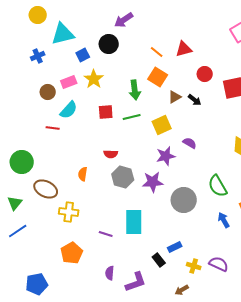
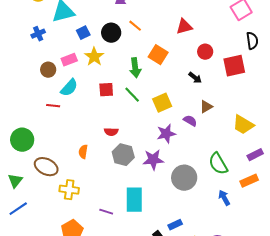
black circle: (109, 44) -> (111, 33), moved
orange line: (157, 52) -> (135, 26), moved
brown triangle: (175, 97) -> (206, 107), moved
green line: (132, 117) -> (132, 95), turned 60

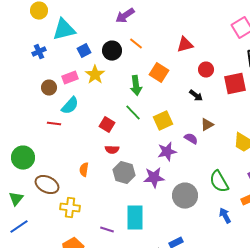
red square: (106, 90) -> (107, 125), moved, turned 35

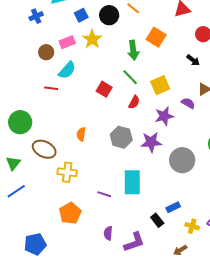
red semicircle: (112, 150) -> (134, 102), moved, turned -64

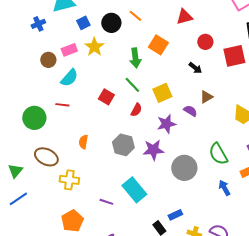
red line: (51, 88) -> (62, 105), moved
green circle: (20, 122) -> (34, 118), moved
cyan rectangle: (132, 182) -> (134, 190), turned -40

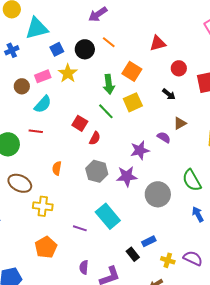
yellow square: (162, 93) -> (133, 102), moved
red semicircle: (136, 110) -> (95, 138), moved

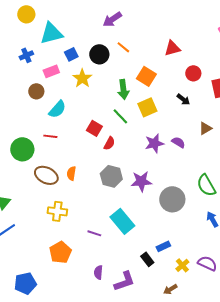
pink rectangle: (43, 76) -> (51, 71), moved
brown triangle: (180, 123) -> (205, 128), moved
purple star: (140, 150) -> (154, 143), moved
brown ellipse: (20, 183) -> (46, 175), moved
yellow cross: (168, 260) -> (182, 265), turned 32

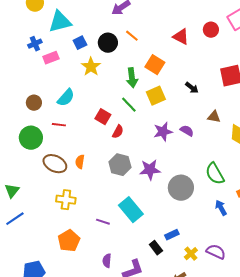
red triangle: (172, 48) -> (181, 37), turned 42
pink rectangle: (51, 71) -> (51, 58), moved
red circle: (193, 73) -> (211, 30), moved
brown circle: (36, 91) -> (34, 103), moved
brown triangle: (205, 128) -> (214, 117), turned 40

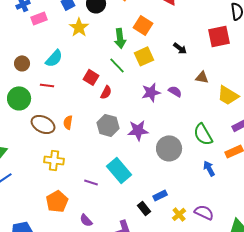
purple semicircle: (107, 261) -> (86, 220), moved, turned -48

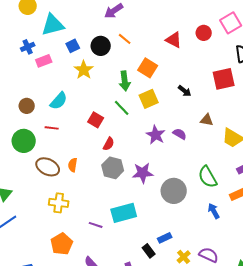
red semicircle: (106, 92) -> (109, 144), moved
purple star: (151, 92) -> (156, 135), turned -30
cyan rectangle: (119, 170) -> (124, 213), turned -65

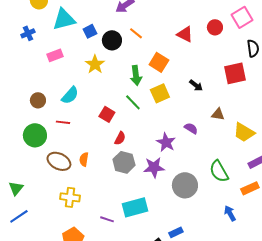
blue square: (73, 46) -> (90, 31), moved
blue cross: (28, 47) -> (28, 33), moved
purple star: (156, 135) -> (166, 142), moved
blue arrow: (214, 211) -> (230, 213), moved

